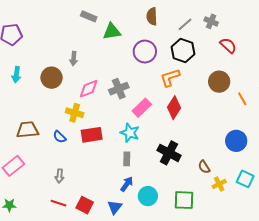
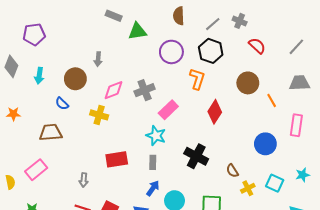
orange L-shape: (170, 78) -> (197, 79), turned 125
red diamond: (174, 108) -> (215, 112), moved
red rectangle: (92, 135) -> (117, 159), moved
blue semicircle: (60, 137) -> (62, 104), moved

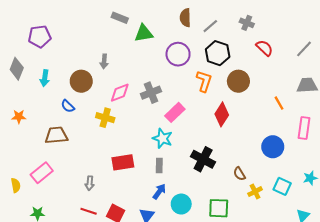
gray line: (213, 24) -> (210, 26), moved
brown circle: (248, 83) -> (238, 81), moved

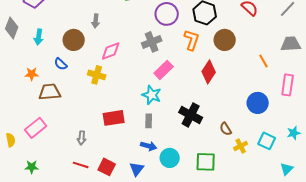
gray cross: (151, 93) -> (152, 42), moved
orange star: (19, 117) -> (32, 74), moved
blue arrow: (159, 192) -> (149, 146), turned 70

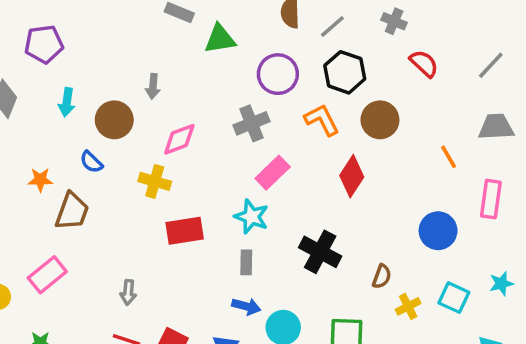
cyan arrow: (39, 37) -> (67, 102), moved
orange L-shape: (192, 40) -> (322, 120), turned -45
brown trapezoid: (50, 92) -> (72, 211), turned 115
red rectangle: (114, 118) -> (185, 231), moved
brown semicircle: (226, 129) -> (382, 276), turned -128

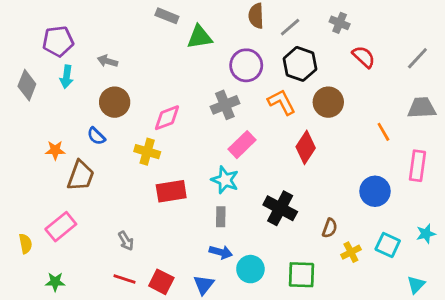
gray arrow: (153, 86) -> (108, 61), moved, turned 102
cyan arrow: (67, 102) -> (67, 77), moved
gray arrow: (128, 292) -> (126, 241), turned -36

